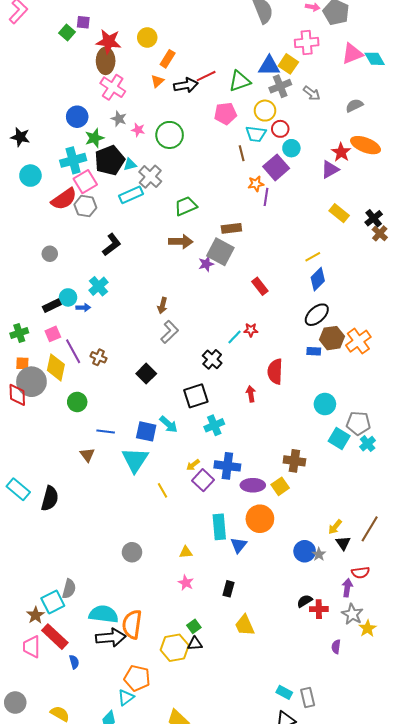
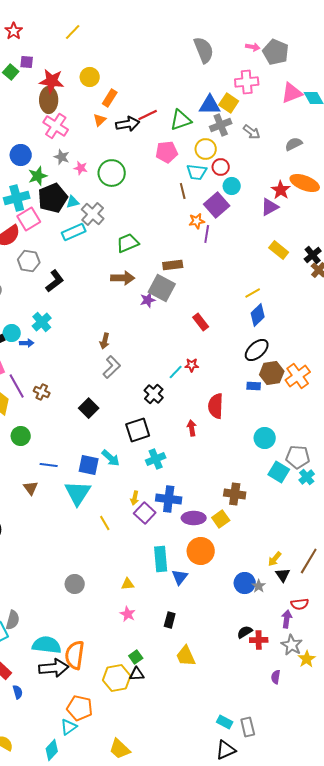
gray hexagon: (85, 206) -> (29, 261), moved
yellow arrow: (193, 465) -> (135, 498), turned -40

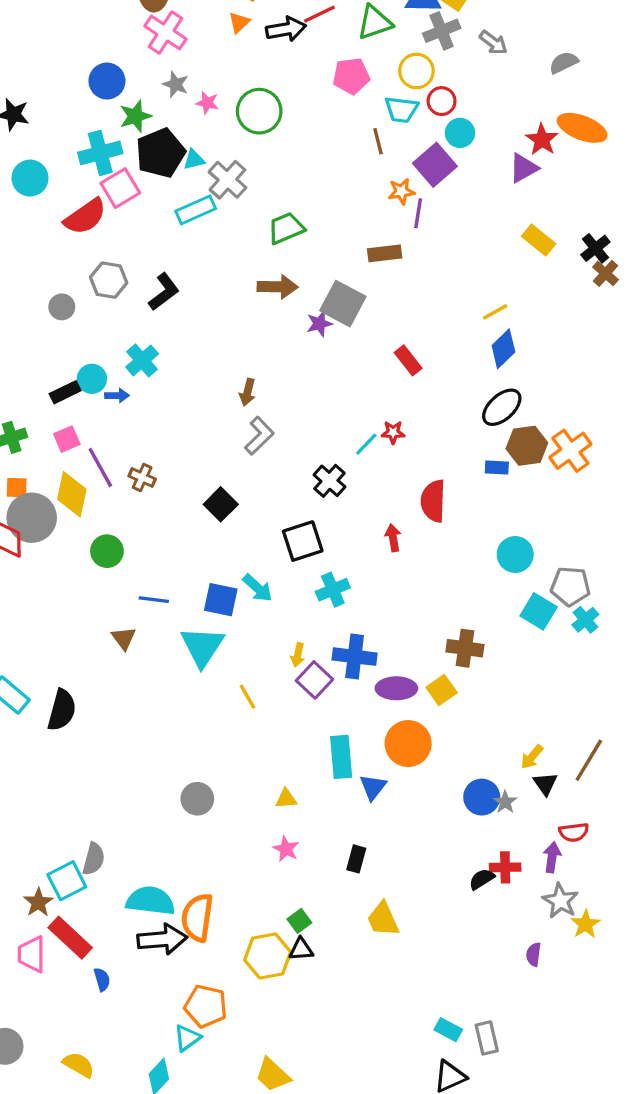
gray hexagon: (29, 261) -> (109, 280), moved
brown rectangle: (173, 265) -> (385, 253), moved
red cross: (259, 640) -> (505, 867), moved

